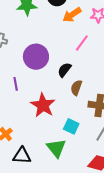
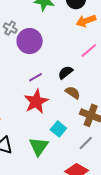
purple circle: (36, 57) -> (30, 41), moved
purple line: (16, 84) -> (36, 77), moved, turned 56
brown semicircle: (76, 88) -> (73, 93), turned 91

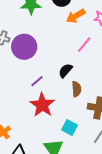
brown semicircle: (73, 93) -> (76, 89), turned 63

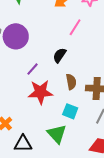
brown semicircle: (76, 89) -> (71, 82), moved
red star: (42, 105) -> (40, 92), turned -30

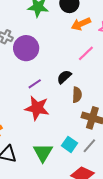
brown semicircle: (71, 82) -> (77, 95), moved
cyan square: (70, 111) -> (70, 144), moved

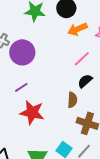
black semicircle: (64, 77) -> (85, 81), moved
purple line: (35, 84) -> (21, 87), moved

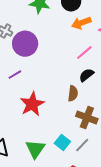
purple line: (21, 87) -> (15, 75), moved
red star: (32, 112) -> (32, 104), turned 30

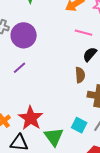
pink line: (84, 53) -> (83, 33), turned 66
red star: (32, 104) -> (31, 118), moved

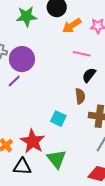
purple line: (20, 68) -> (14, 81), moved
cyan square: (79, 125) -> (58, 119), moved

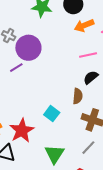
pink line: (82, 54) -> (88, 55), turned -36
green triangle: (57, 159) -> (55, 154), moved

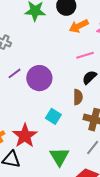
purple circle: (28, 48) -> (39, 78), moved

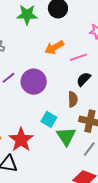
orange arrow: (79, 26) -> (54, 47), moved
green triangle: (59, 157) -> (66, 136), moved

